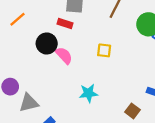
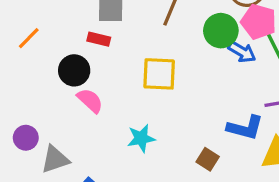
yellow square: (104, 50) -> (159, 74), size x1.6
pink semicircle: (64, 55) -> (90, 101), moved

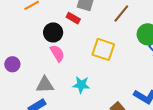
gray triangle: (55, 159) -> (45, 85), moved

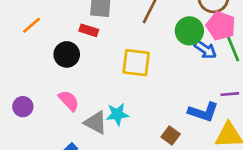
pink semicircle: (57, 53) -> (69, 101), moved
gray triangle: (45, 85) -> (96, 122), moved, turned 42

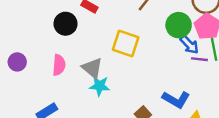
purple line: (230, 94) -> (199, 59), moved
pink semicircle: (69, 101) -> (59, 65), turned 36
gray triangle: (96, 122) -> (92, 68), moved

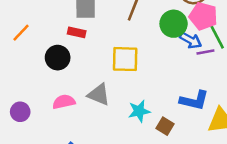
pink semicircle: (59, 65) -> (64, 102), turned -90
cyan star: (100, 86) -> (139, 111), moved

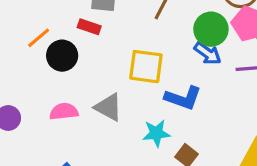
orange line: (21, 33) -> (39, 38), moved
blue arrow: (191, 40) -> (208, 53), moved
blue L-shape: (194, 100) -> (183, 98), moved

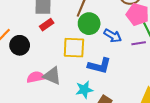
red rectangle: (89, 27) -> (47, 25), moved, turned -48
green circle: (211, 29) -> (89, 24), moved
pink semicircle: (64, 111) -> (36, 77), moved

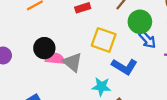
green circle: (89, 24) -> (140, 22), moved
black circle: (20, 45) -> (44, 48), moved

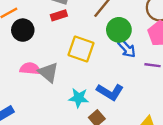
black circle: (44, 48) -> (23, 30), moved
blue L-shape: (124, 66) -> (110, 92), moved

